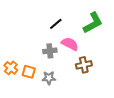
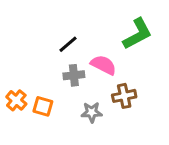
black line: (56, 24) -> (68, 44), moved
gray star: (49, 78) -> (92, 112), moved

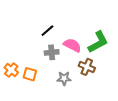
green L-shape: (137, 34) -> (98, 42), moved
brown cross: (124, 96) -> (87, 67), turned 35

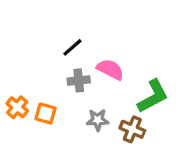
green L-shape: (98, 42) -> (153, 96), moved
brown cross: (87, 67) -> (132, 129), moved

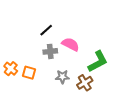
brown cross: (132, 129) -> (85, 83), turned 35

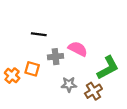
black line: (46, 30) -> (39, 34), moved, turned 48
orange square: (29, 73) -> (32, 69), moved

